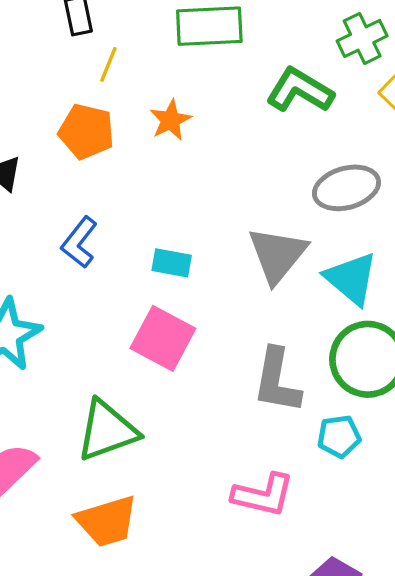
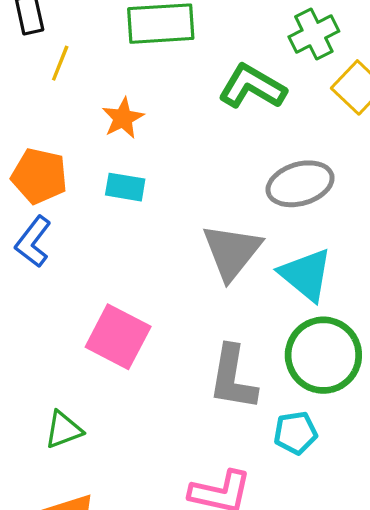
orange pentagon: (86, 132) -> (39, 176), moved
cyan rectangle: (172, 263) -> (125, 187), moved
green triangle: (107, 431) -> (63, 430), size x0.6

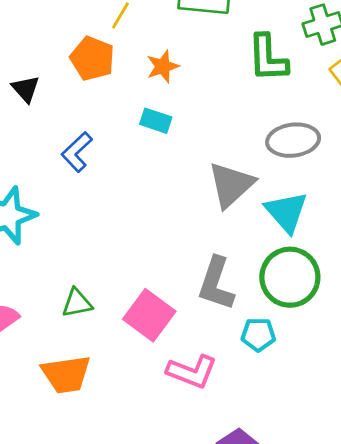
green L-shape: (252, 87) -> (268, 58), turned -132
orange pentagon: (39, 176) -> (92, 58), moved
pink square: (118, 337) -> (149, 315), moved

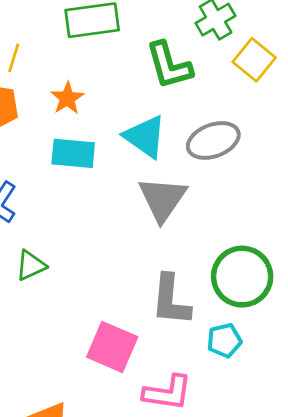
cyan rectangle: (156, 121) -> (73, 153), size x1.4
cyan triangle: (286, 212) -> (145, 137), moved
green triangle: (77, 303) -> (31, 265), moved

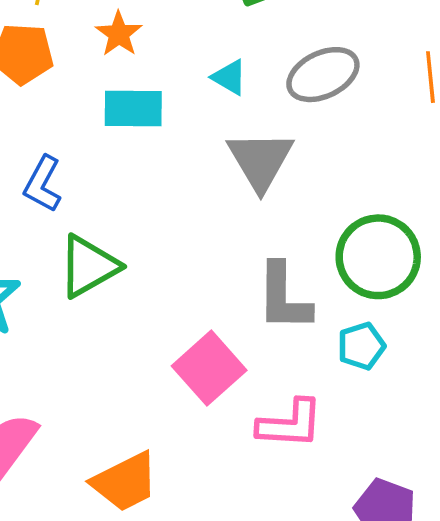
cyan triangle: (145, 137) -> (229, 77), size x0.6
green triangle: (31, 265) -> (89, 266), size x1.5
pink square: (112, 347) -> (209, 368), turned 30

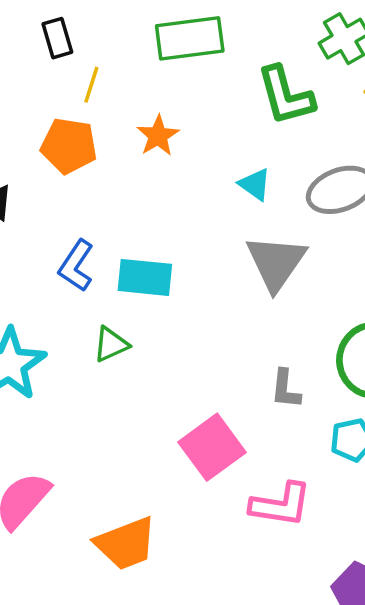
cyan rectangle: (133, 108) -> (145, 277), moved
green triangle: (89, 266) -> (111, 344), size x0.6
gray L-shape: (284, 297) -> (286, 389), size x0.6

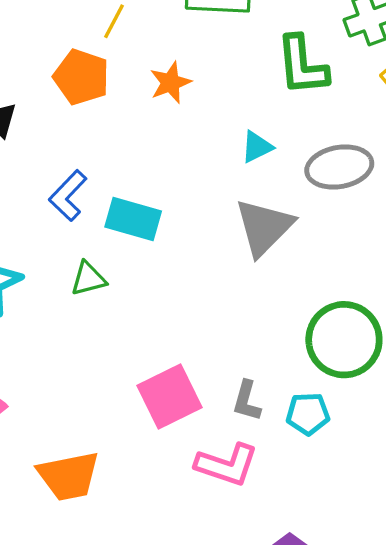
cyan triangle: (255, 184) -> (257, 147), turned 48
gray L-shape: (286, 389) -> (247, 401), moved

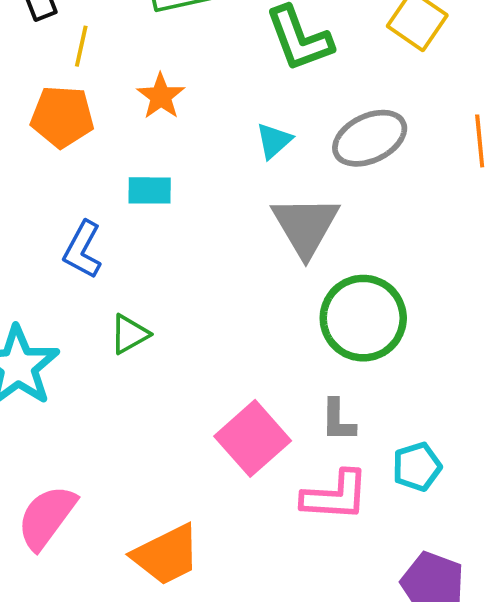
cyan rectangle: (133, 219) -> (150, 190), moved, size x0.7
green circle: (344, 340) -> (363, 318), moved
cyan pentagon: (308, 414) -> (417, 467), moved

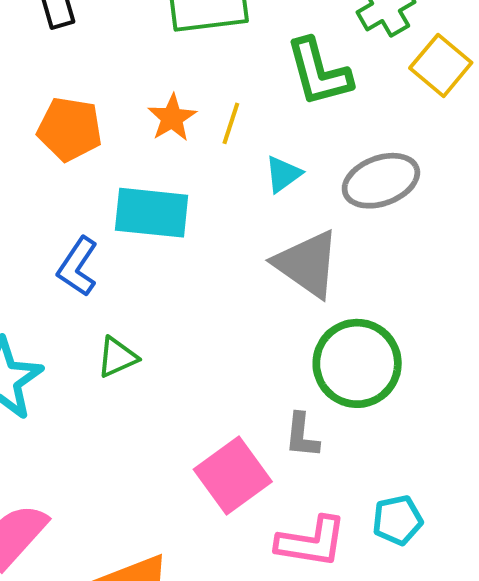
yellow line: (81, 46) -> (231, 123), moved
cyan rectangle: (150, 190) -> (152, 213), size x1.6
gray triangle: (305, 226) -> (307, 264), turned -30
gray L-shape: (338, 420) -> (302, 436), moved

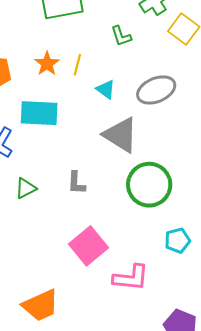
green L-shape: (319, 72) -> (121, 36), size x0.6
cyan triangle: (283, 174) -> (106, 89), turned -45
gray L-shape: (302, 436) -> (76, 183), moved
cyan pentagon: (397, 520) -> (177, 241), moved

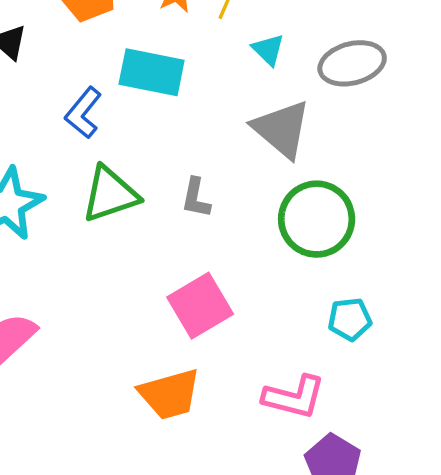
green triangle: (26, 188) -> (110, 194), size x1.6
pink L-shape: (131, 278) -> (294, 397), moved
orange trapezoid: (41, 305) -> (170, 394), moved

